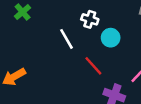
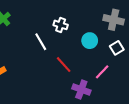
cyan circle: (111, 38) -> (90, 41), moved

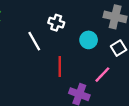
red line: (64, 65) -> (60, 66), turned 42

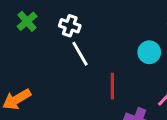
white cross: (56, 23) -> (70, 26), moved

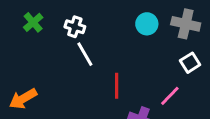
cyan circle: (149, 52) -> (147, 24), moved

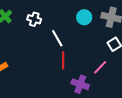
white line: (85, 54) -> (57, 38), moved

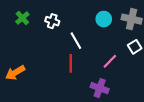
red line: (63, 60) -> (71, 63), moved
pink line: (100, 67) -> (110, 61), moved

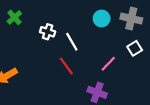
white cross: (52, 21) -> (48, 32), moved
red line: (71, 63) -> (66, 66), turned -36

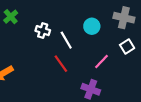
cyan circle: (102, 19) -> (92, 26), moved

